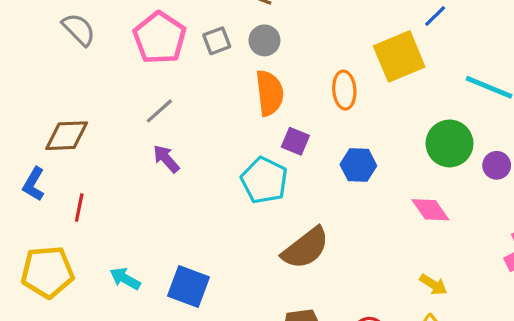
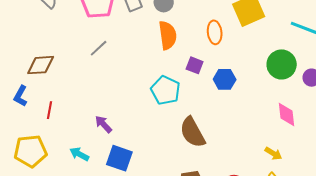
purple square: (295, 141) -> (195, 65), moved
purple arrow: (166, 159) -> (103, 124), moved
pink diamond: (430, 210) -> (286, 115), moved, turned 30
brown semicircle: (305, 248) -> (192, 132), turned 100

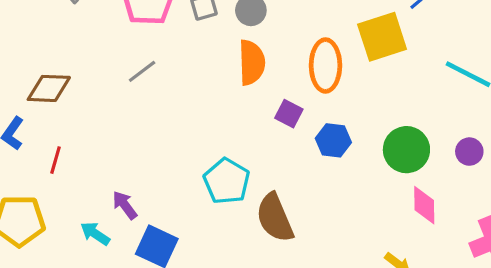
orange ellipse: (215, 32) -> (325, 65), size x1.4
green circle: (282, 64) -> (406, 150), moved
cyan pentagon: (166, 90) -> (227, 181), moved
purple arrow: (103, 124) -> (125, 205), moved

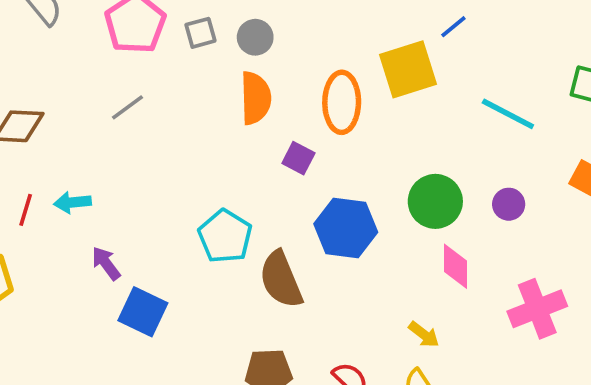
blue hexagon: (333, 140) -> (346, 228), moved, size x1.5
cyan arrow: (95, 234) -> (72, 202), moved, turned -40

